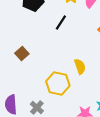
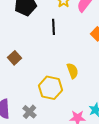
black line: (61, 22) -> (54, 27), turned -35

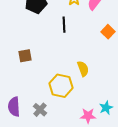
brown square: (14, 58) -> (25, 56), turned 32

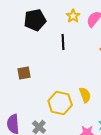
yellow semicircle: (83, 69) -> (85, 95), moved

